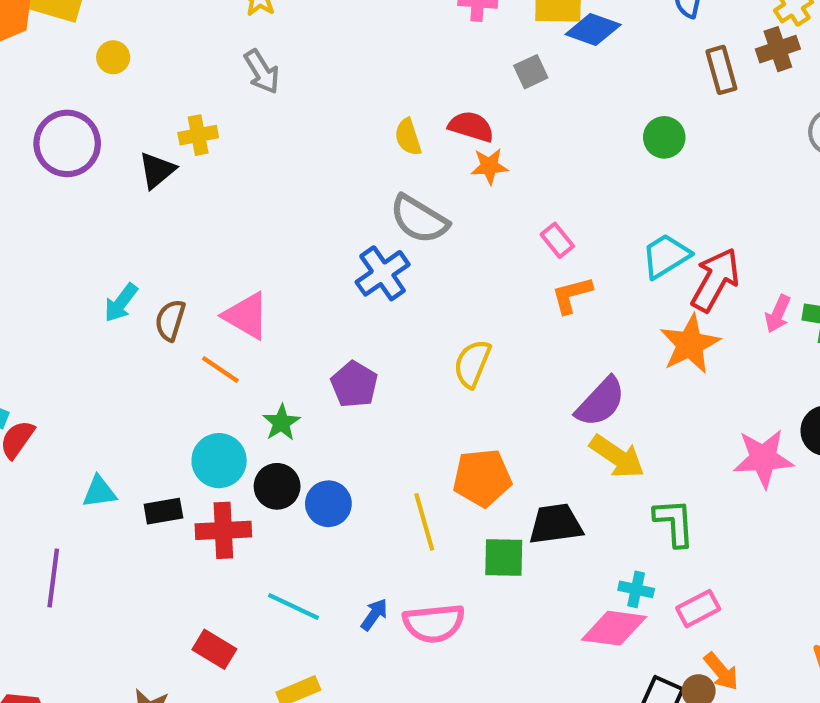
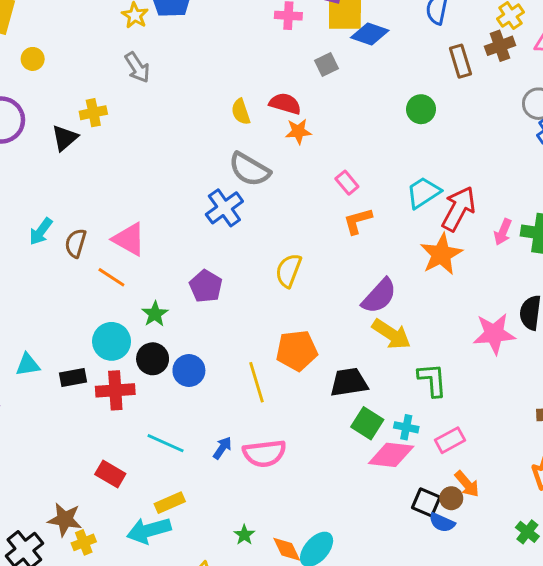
green square: (504, 558) -> (367, 423), moved, turned 32

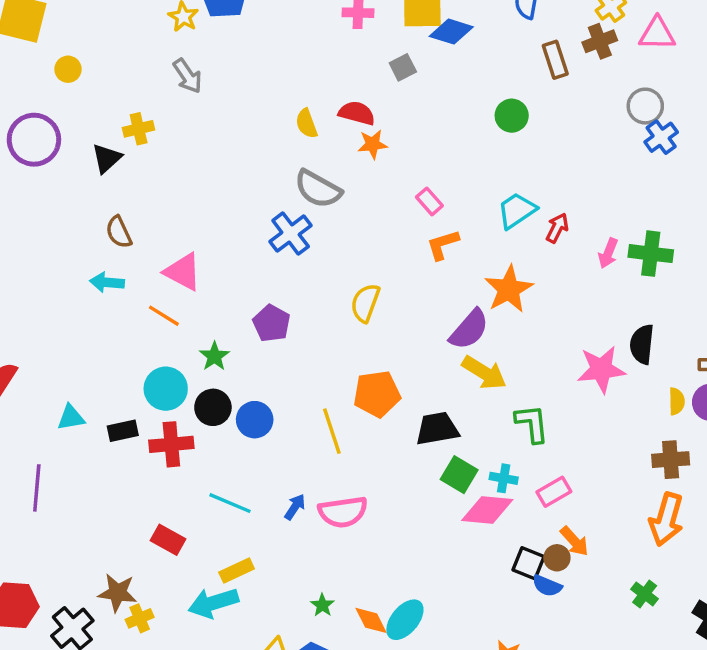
red arrow: (458, 209) -> (557, 228), size x0.6
cyan arrow: (41, 231) -> (107, 282), moved, turned 60
brown semicircle: (76, 243) -> (119, 232), moved, turned -40
orange star: (441, 254) -> (509, 289), moved

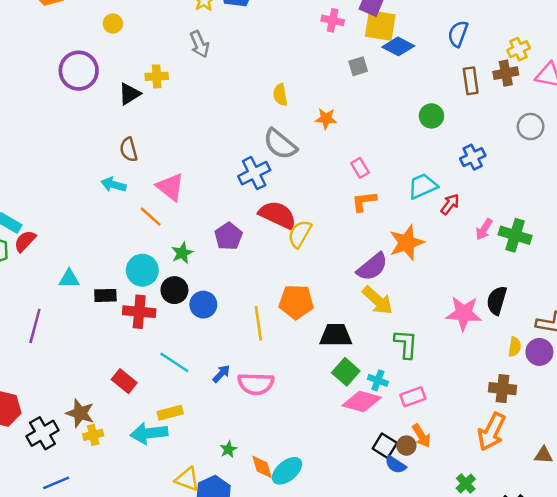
red semicircle: (357, 113) -> (278, 215), moved, size x1.4
blue cross: (661, 137) -> (473, 157), moved

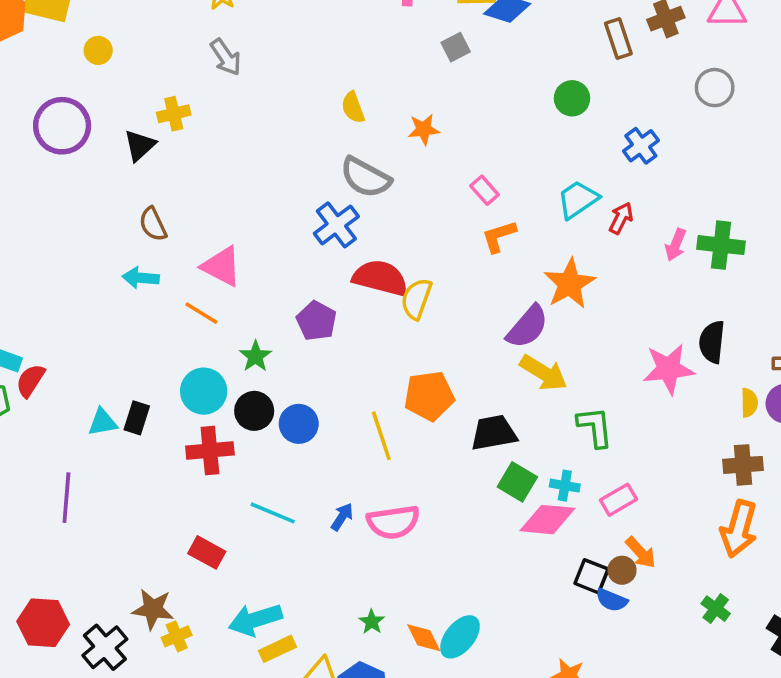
black rectangle: (105, 295) -> (137, 418), moved, turned -60
yellow rectangle: (170, 413) -> (277, 649), moved

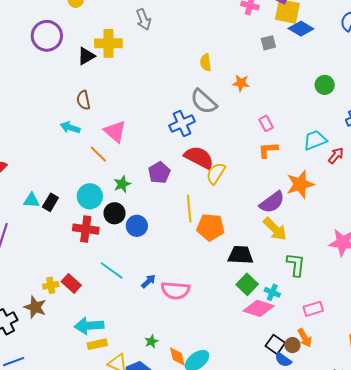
yellow cross: (174, 114) -> (108, 43), size x1.5
yellow line: (381, 436) -> (189, 209), moved
pink rectangle: (619, 500) -> (313, 309), moved
yellow cross: (177, 636) -> (51, 285), moved

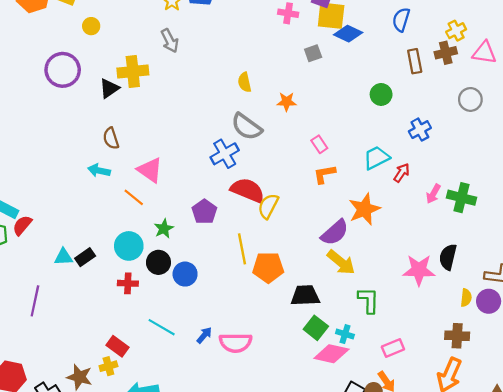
black rectangle: (50, 202) -> (85, 257), turned 30
red cross: (86, 229) -> (128, 283), size x0.7
yellow cross: (51, 285) -> (108, 366), moved

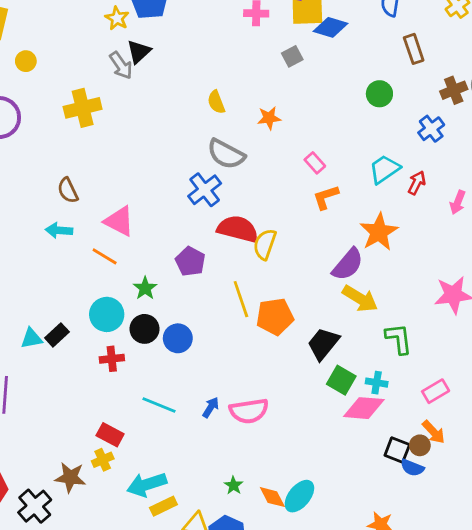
brown cross: (446, 53) -> (454, 90), moved
black triangle: (109, 88) -> (139, 52), moved
black trapezoid: (305, 295) -> (323, 344), turned -40

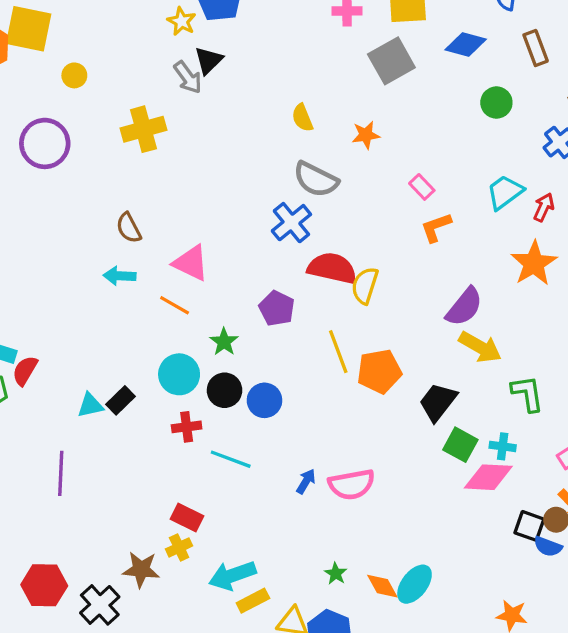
blue diamond: (331, 27) -> (466, 44), moved
gray square: (292, 56) -> (391, 61), size x1.8
orange star: (379, 232) -> (534, 263), moved
cyan line: (159, 405) -> (231, 459), moved

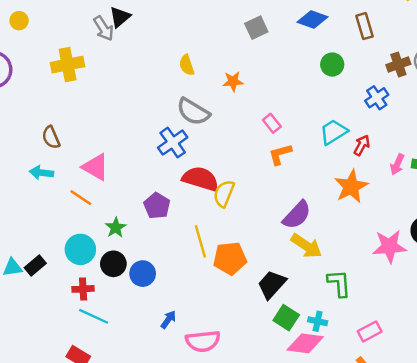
gray square: (391, 61) -> (256, 28), size x0.7
cyan line: (231, 459) -> (94, 316), moved
blue arrow: (306, 481) -> (168, 320), moved

